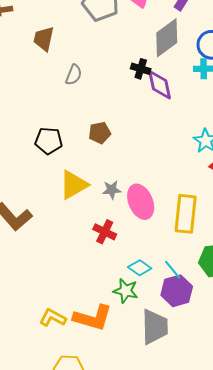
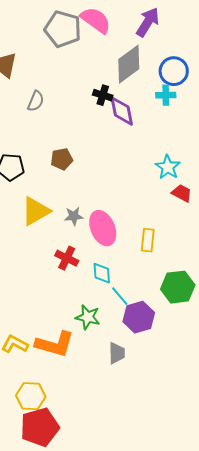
yellow rectangle: (186, 214) -> (148, 240), size x0.6
cyan diamond: (140, 268) -> (102, 273), moved, turned 50
cyan line: (173, 270) -> (120, 296), moved
gray trapezoid: (155, 327) -> (117, 353), size x0.6

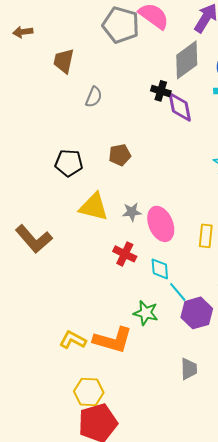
yellow triangle: (36, 211) -> (94, 207), turned 44
gray trapezoid: (117, 353) -> (189, 369), moved

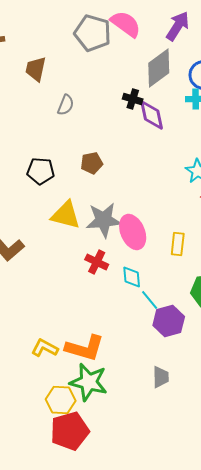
gray star: (132, 212) -> (104, 220), size x1.8
green star: (146, 313) -> (89, 382), moved, size x1.5

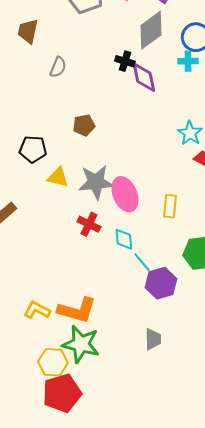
black pentagon: (41, 171) -> (33, 149), moved
yellow triangle: (66, 215) -> (58, 177), size x0.7

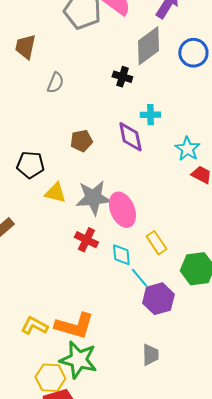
cyan cross: (188, 61) -> (150, 115), moved
purple diamond: (144, 77) -> (130, 137), moved
yellow rectangle: (170, 206) -> (156, 243), moved, turned -40

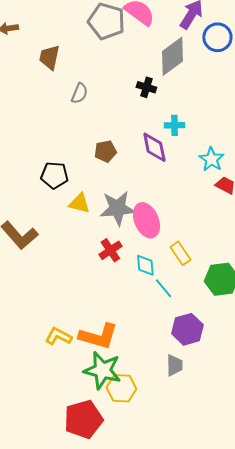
blue circle: (193, 53) -> (217, 37), moved
red cross: (86, 240) -> (110, 250), turned 30
purple hexagon: (158, 299) -> (187, 329), moved
yellow hexagon: (50, 378) -> (121, 388), moved

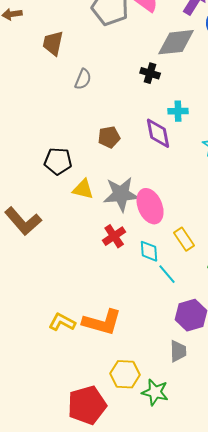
gray diamond: (172, 56) -> (176, 42), turned 30
green star: (102, 370) -> (155, 392), moved, size x0.7

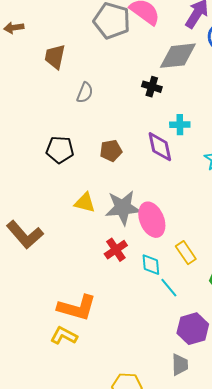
black pentagon: (58, 161) -> (60, 150), moved
orange L-shape: (102, 322) -> (77, 308), moved

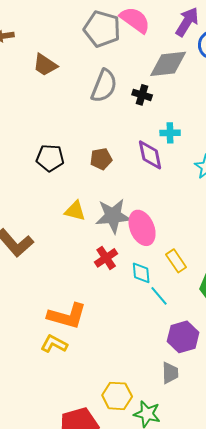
brown trapezoid: (55, 57) -> (45, 65), turned -68
gray semicircle: (85, 93) -> (104, 86), moved, size x1.6

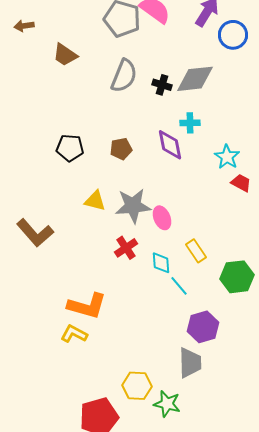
gray diamond: (168, 64) -> (195, 79), moved
pink ellipse: (142, 228) -> (162, 218), size x0.7
gray trapezoid: (170, 373) -> (190, 363), size x1.4

